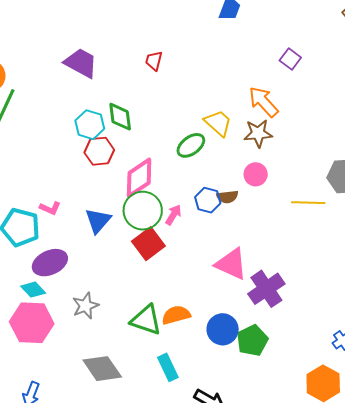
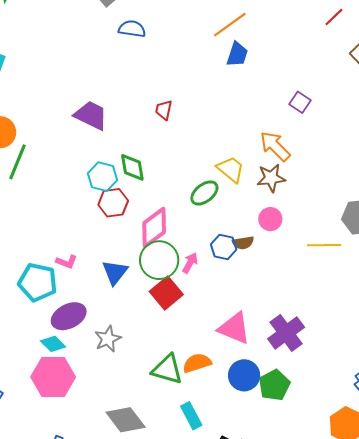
pink triangle: (231, 264) -> (234, 328), moved
gray star: (85, 306) -> (108, 339), moved

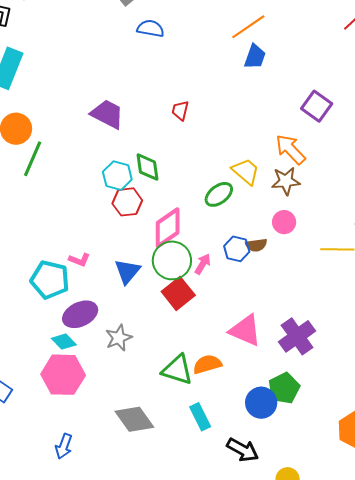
purple square: (300, 102) -> (317, 106), size x1.4
blue circle: (244, 375) -> (261, 403), moved

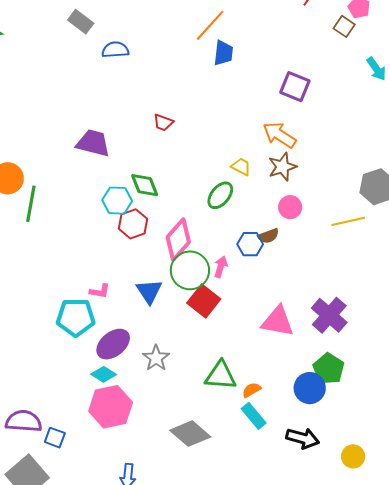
red trapezoid: (180, 110) -> (163, 123), turned -70
yellow trapezoid: (246, 171) -> (241, 167), size x0.7
orange semicircle: (207, 364) -> (252, 390), moved, size x0.7

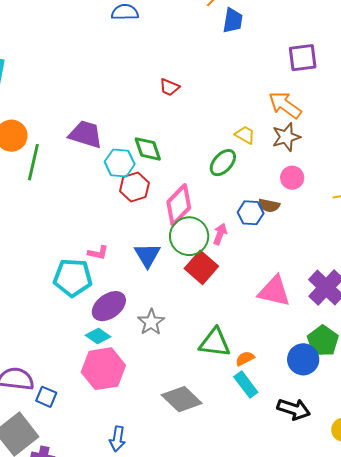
purple square: (295, 87) -> (303, 58), turned -32
purple trapezoid: (93, 143) -> (86, 134), moved
brown semicircle: (268, 236) -> (269, 205), turned 30

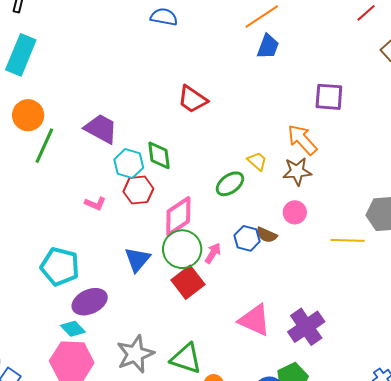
red trapezoid: (169, 87) -> (193, 99), size x1.5
pink L-shape: (98, 253) -> (95, 204), moved
gray star: (151, 322) -> (135, 354), moved, size x1.4

